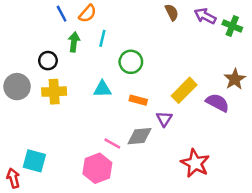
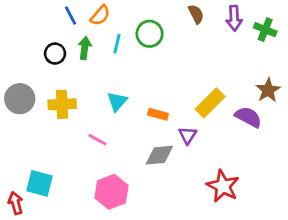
purple arrow: (205, 16) -> (234, 18), turned -120
black circle: (48, 61) -> (55, 54), moved
green circle: (131, 62) -> (150, 34), moved
cyan triangle: (102, 89) -> (117, 102), turned -48
pink line: (112, 143) -> (97, 140), moved

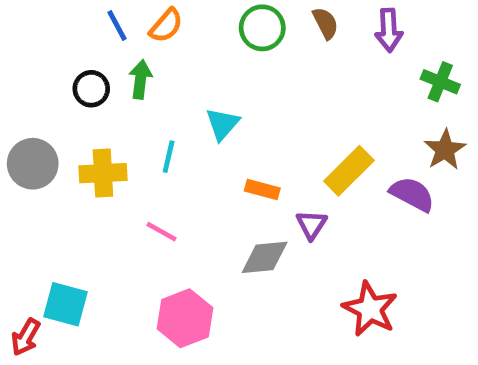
green cross: (265, 30) -> (440, 82), moved
green circle: (150, 34) -> (262, 28), moved
cyan line: (117, 44) -> (169, 157), moved
cyan triangle: (117, 102) -> (222, 124), moved
red arrow: (16, 203) -> (26, 337), turned -135

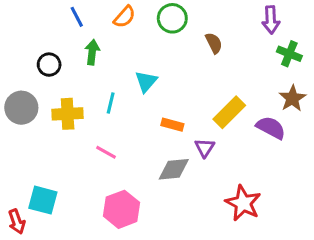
brown semicircle: (325, 23) -> (214, 43), moved
orange semicircle: (166, 26) -> (125, 17), moved
purple arrow: (389, 30) -> (271, 20), moved
black circle: (91, 89) -> (49, 65), moved
red arrow: (26, 337) -> (17, 222), turned -50

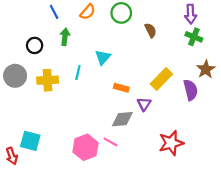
green cross: (289, 54) -> (194, 37), moved
purple semicircle: (271, 128) -> (191, 90), turned 48
pink line: (106, 152) -> (110, 142), moved
red star: (243, 203) -> (171, 143), turned 30

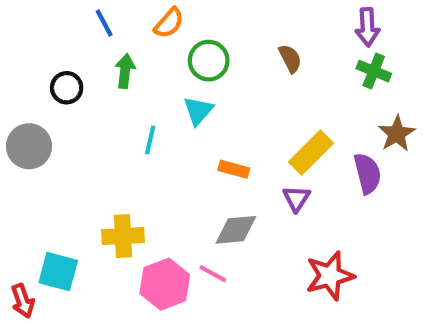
green circle: (121, 13) -> (209, 61), moved
yellow cross: (48, 80) -> (123, 236), moved
purple triangle: (144, 104) -> (296, 198), moved

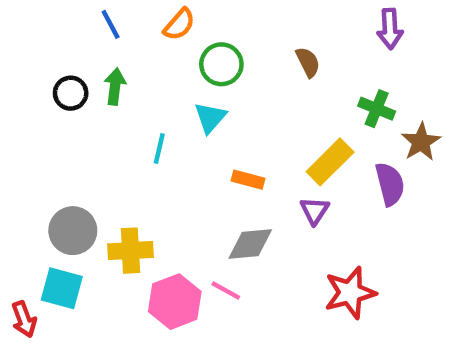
green arrow: (125, 71) -> (115, 86), moved
green cross: (374, 71) -> (377, 109), moved
gray circle: (29, 146) -> (73, 231), moved

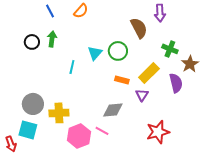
purple arrow: (390, 29) -> (160, 13), moved
brown semicircle: (308, 62) -> (139, 28), size x1.5
green circle: (221, 64) -> (118, 51), moved
orange rectangle: (248, 180) -> (122, 80), moved

